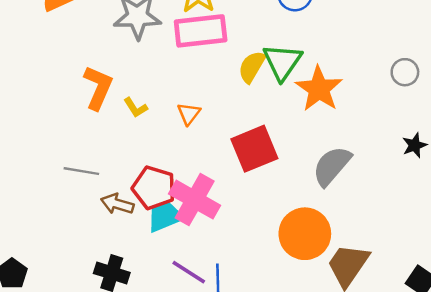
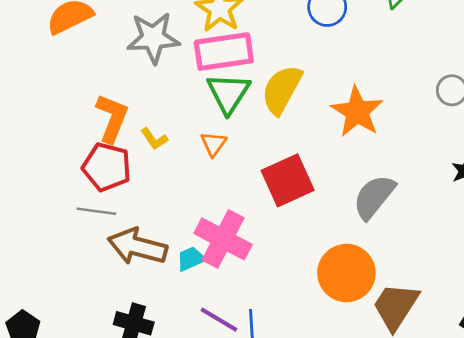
green triangle: (282, 62) -> (228, 93), moved
yellow semicircle: (252, 67) -> (282, 90), size x1.4
red pentagon: (154, 188) -> (107, 167), moved
brown arrow: (117, 204) -> (137, 247), size x1.6
cyan trapezoid: (165, 217) -> (191, 259), size x0.7

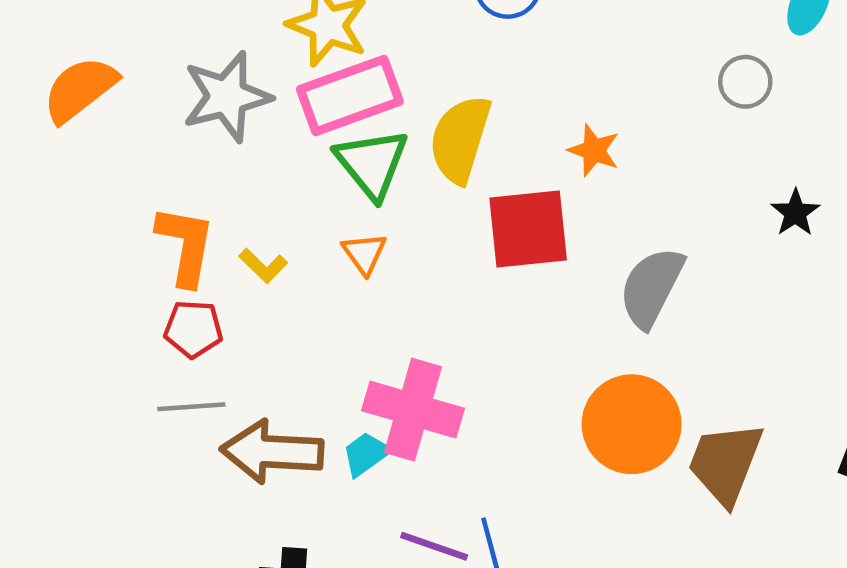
orange star: (357, 112) -> (594, 150), size x0.6
red pentagon: (107, 167) -> (193, 329), size x0.7
red square: (288, 180) -> (528, 229), moved, turned 30

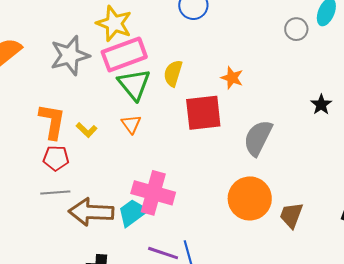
gray circle: (745, 82) -> (296, 29), moved
yellow semicircle: (460, 139) -> (173, 73), size x0.7
cyan trapezoid: (366, 454) -> (133, 213), size x1.4
brown trapezoid: (725, 463) -> (291, 215), size x0.7

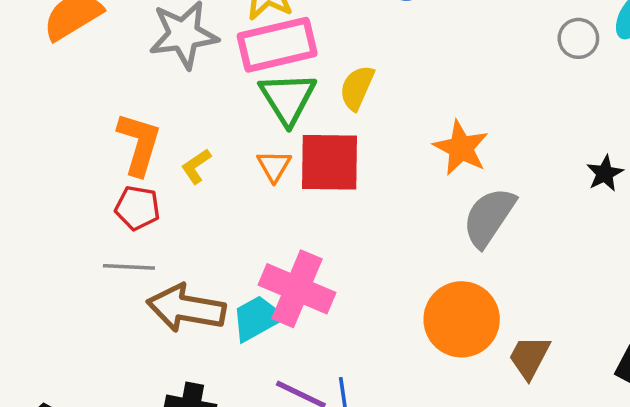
orange star: (232, 78) -> (461, 148), moved, size x1.4
red square: (203, 113) -> (329, 162), moved
yellow L-shape: (87, 130) -> (196, 166), turned 95

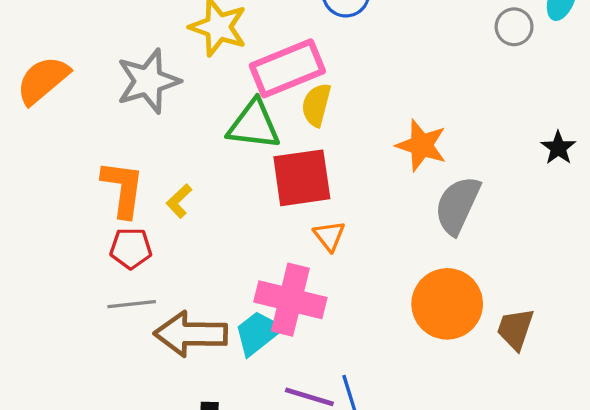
pink rectangle: (277, 45) -> (287, 68), moved
green triangle: (288, 98) -> (254, 125), turned -42
orange triangle: (274, 166) -> (329, 236), moved

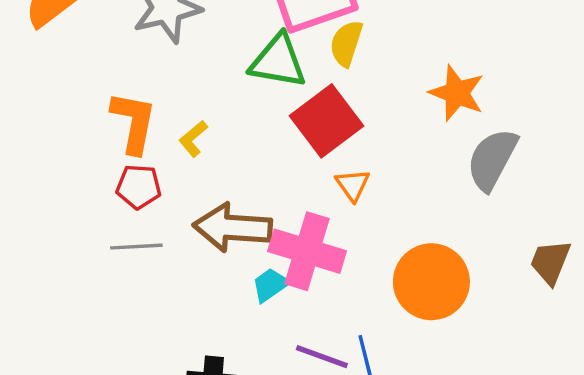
red square: (302, 178) -> (326, 121), turned -32
orange circle: (447, 304) -> (431, 282), moved
brown trapezoid: (515, 329) -> (550, 262), moved
cyan trapezoid: (258, 333) -> (270, 285), size x0.7
brown arrow: (191, 334) -> (233, 228), moved

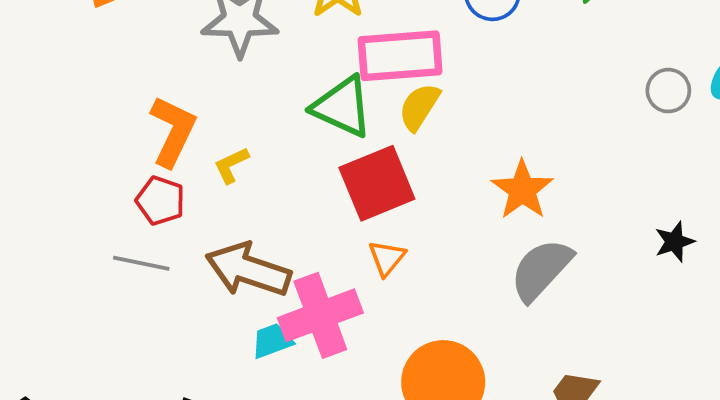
pink cross: (307, 251) -> (320, 315), turned 38

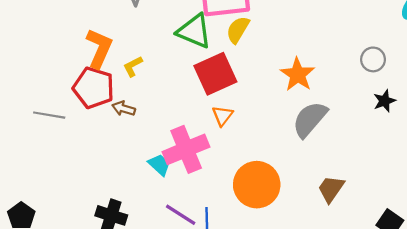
gray circle: (668, 91) -> (373, 59), moved
red pentagon: (160, 201) -> (94, 88), size x1.5
gray line: (141, 263) -> (49, 115), moved
brown arrow: (248, 270) -> (124, 109), moved, size x0.5
cyan trapezoid: (272, 341) -> (159, 165), turned 65

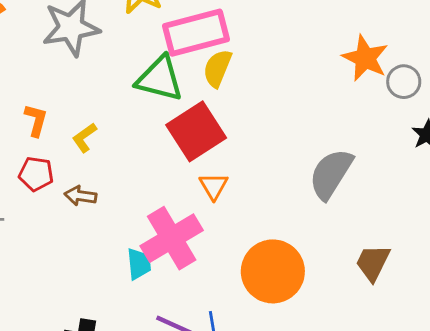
orange L-shape: (99, 48) -> (36, 120), size x0.6
orange star: (298, 75) -> (365, 58), moved
red pentagon: (94, 88) -> (36, 174), size x0.6
cyan trapezoid: (159, 165) -> (139, 264), turned 50

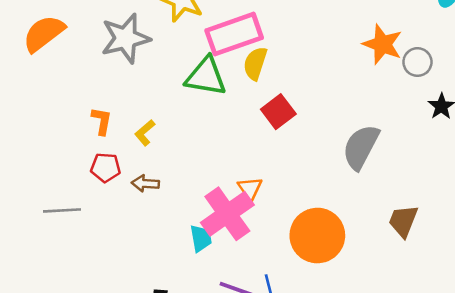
red square: (196, 131) -> (278, 112), moved, size x0.7
orange triangle: (214, 186) -> (250, 188), moved

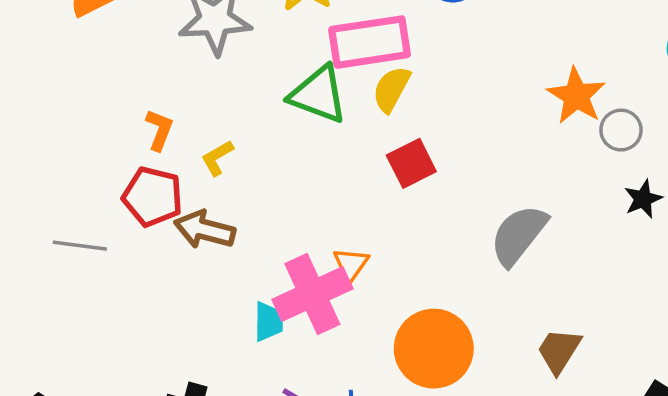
red pentagon: (106, 168) -> (153, 197), size x1.4
brown arrow: (145, 183) -> (205, 230), size x1.5

